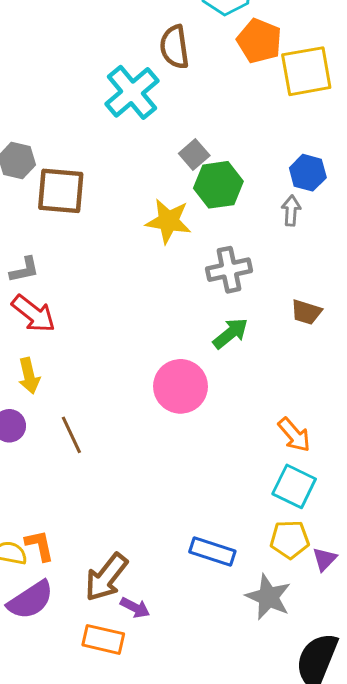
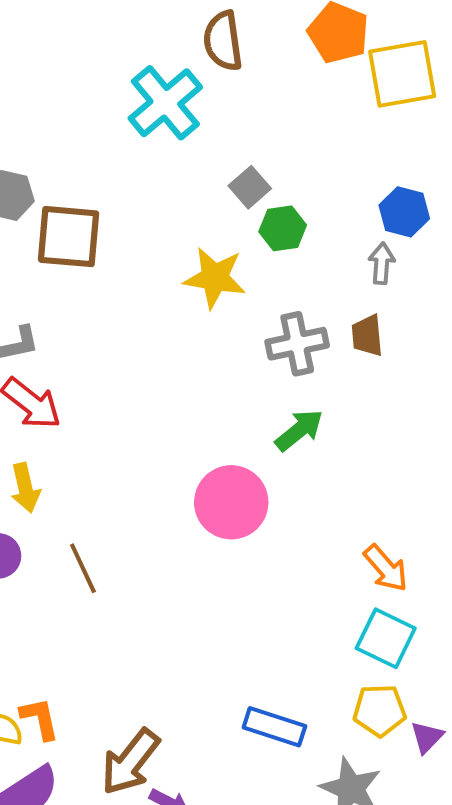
green hexagon: (218, 185) -> (283, 228), size x0.7
brown trapezoid: (306, 312) -> (367, 335), moved, turned 68

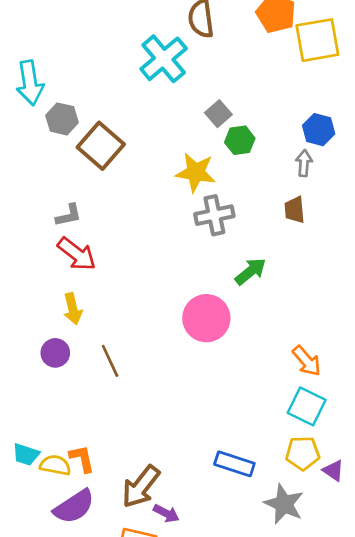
brown square: (69, 237) -> (101, 146), turned 36
gray cross: (297, 344) -> (214, 215), moved
purple triangle: (427, 737) -> (333, 471), turned -40

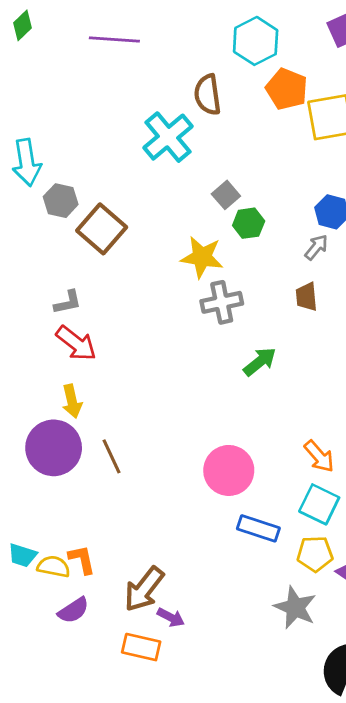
gray arrow: (304, 163) -> (316, 247), turned 35
pink circle: (206, 318) -> (229, 470), moved
purple circle: (55, 353) -> (54, 448), size x1.8
blue rectangle: (234, 464) -> (258, 528), moved
purple semicircle: (74, 507) -> (73, 610), size x0.7

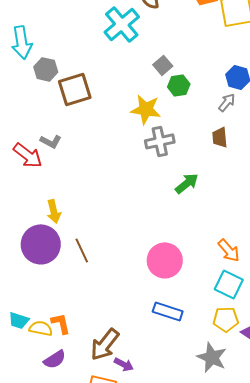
brown square: (102, 229) -> (75, 89), turned 32
gray L-shape: (68, 302) -> (51, 141), turned 40
red arrow: (76, 343) -> (28, 155), moved
blue rectangle: (258, 528) -> (168, 311), moved

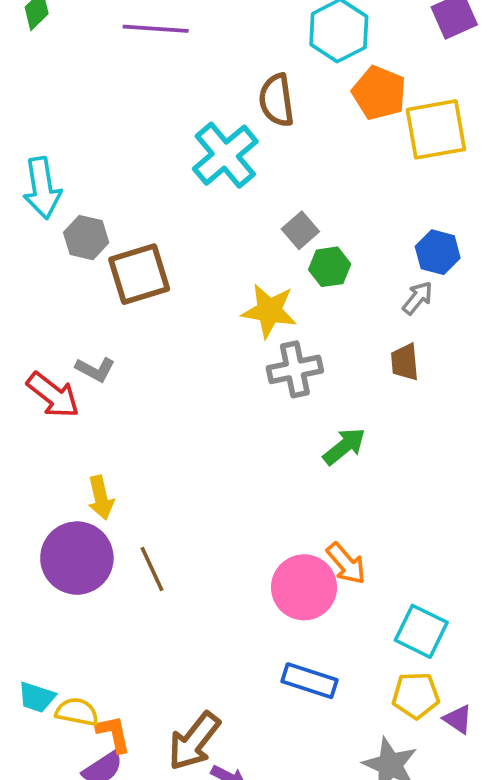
orange arrow: (229, 250) -> (346, 564), moved
orange L-shape: (61, 323) -> (114, 734), moved

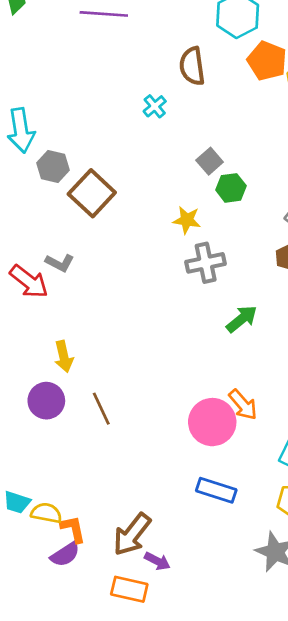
cyan cross: (225, 155) -> (155, 106), size x0.5
brown square: (139, 274) -> (92, 193), turned -30
yellow star: (269, 311) -> (187, 220), size x0.7
purple circle: (77, 558) -> (46, 401), size x0.7

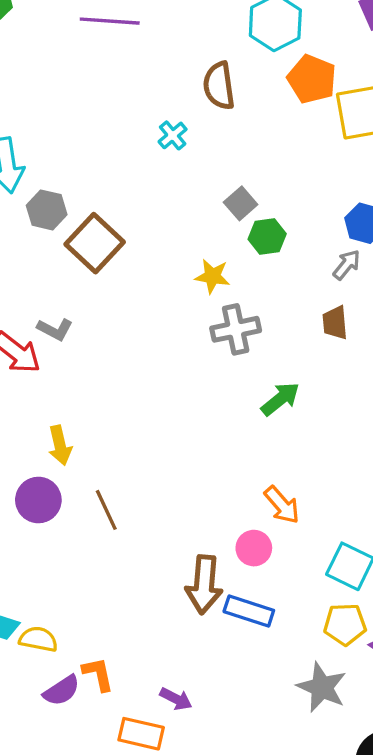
pink circle: (212, 422) -> (254, 548), moved, size x0.6
orange L-shape: (73, 529) -> (98, 674), moved
brown arrow: (132, 534) -> (204, 585), moved, turned -33

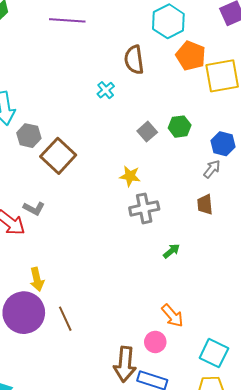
green hexagon: (267, 237) -> (180, 127), moved
green arrow: (280, 399) -> (171, 251), size x0.7
purple circle: (38, 500) -> (24, 313), size x1.5

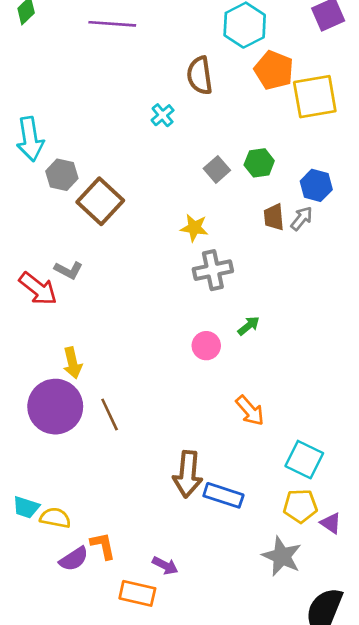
brown trapezoid: (205, 204) -> (274, 217), moved
pink circle: (155, 342) -> (206, 346), moved

